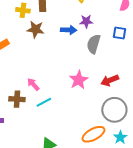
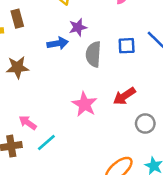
brown star: (35, 29) -> (17, 67), moved
blue square: (119, 33) -> (127, 46), moved
gray circle: (114, 110) -> (145, 124), moved, size x0.6

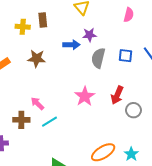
red arrow: (124, 96) -> (117, 95), turned -42
gray circle: (145, 124) -> (133, 110), moved

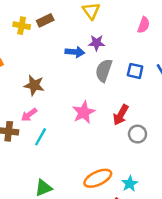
brown rectangle: (43, 20) -> (45, 20), turned 64
brown star: (37, 58) -> (34, 85), moved
pink arrow: (37, 103) -> (29, 115), turned -88
cyan line: (50, 122) -> (41, 137), turned -35

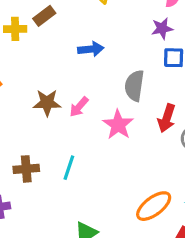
purple star: (97, 43) -> (162, 28), moved
gray semicircle: (104, 70) -> (134, 86), moved
pink arrow: (29, 115) -> (79, 107), moved

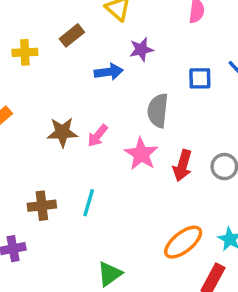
brown rectangle: (44, 16) -> (72, 35), moved
purple star: (162, 28) -> (141, 49), moved
red arrow: (167, 118) -> (182, 166), moved

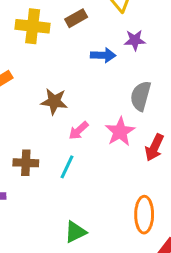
yellow cross: (25, 52) -> (33, 26), size x1.5
pink arrow: (98, 136) -> (79, 131), moved
orange ellipse: (183, 242) -> (144, 215), turned -60

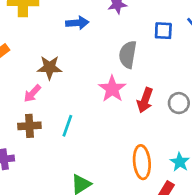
blue arrow: (103, 55) -> (77, 23), moved
pink arrow: (79, 131) -> (32, 93), moved

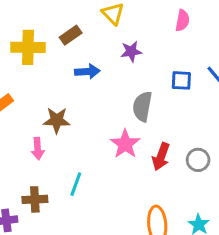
pink arrow: (32, 93) -> (38, 149), turned -48
brown cross: (29, 126) -> (35, 199), moved

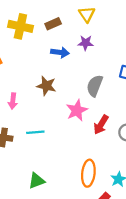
purple star: (131, 51) -> (86, 43), moved
brown star: (57, 120) -> (46, 86), moved
cyan line: (76, 184) -> (35, 132), turned 54

